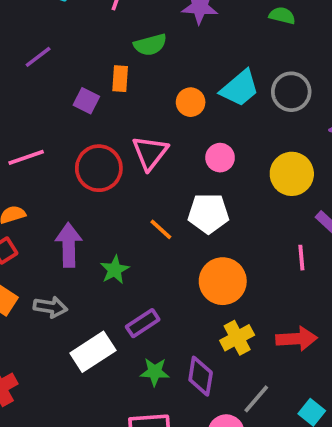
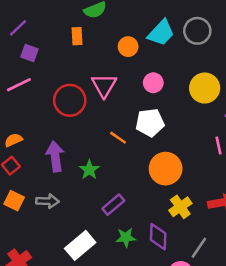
purple square: (86, 101) -> (30, 53), moved
pink line: (26, 157) -> (19, 85), moved
white rectangle: (93, 352) -> (80, 245), moved

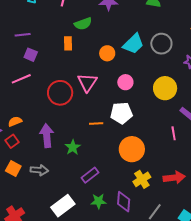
purple line: (18, 28) -> (23, 35), turned 35
orange line: (118, 138) -> (96, 124), turned -40

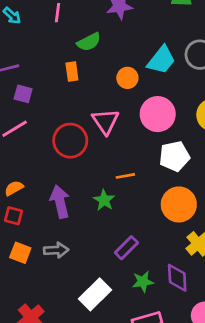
pink circle: (125, 82) -> (158, 114), size x1.6
white pentagon: (121, 113) -> (174, 156), moved
red square: (12, 141) -> (14, 216), turned -32
green star: (73, 147) -> (104, 200), moved

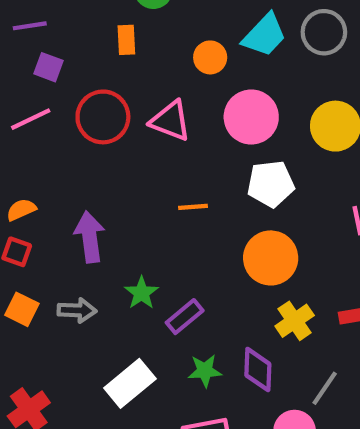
pink triangle: (105, 121) -> (170, 121), turned -40
red circle: (70, 141) -> (103, 117), moved
green star: (104, 200) -> (141, 293), moved

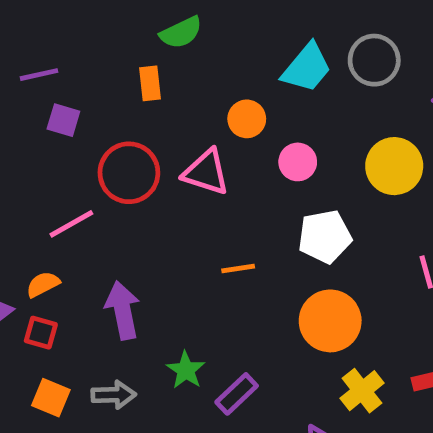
orange circle: (210, 57) -> (247, 119), moved
pink circle: (251, 117) -> (298, 162), size x0.6
pink line: (31, 119) -> (71, 224), moved

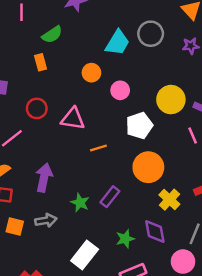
yellow circle: (394, 166) -> (171, 100), moved
pink triangle: (206, 172) -> (73, 119), moved
red circle: (129, 173) -> (37, 108), size x0.7
purple arrow: (123, 310) -> (44, 178), turned 32
purple rectangle: (237, 394) -> (110, 197), moved

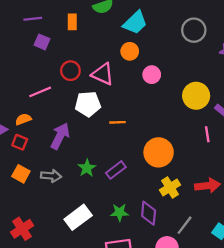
cyan trapezoid: (118, 43) -> (135, 23), moved
orange rectangle: (41, 62) -> (72, 22), moved
pink triangle: (73, 119) -> (103, 74), moved
white pentagon: (139, 125) -> (88, 104), moved

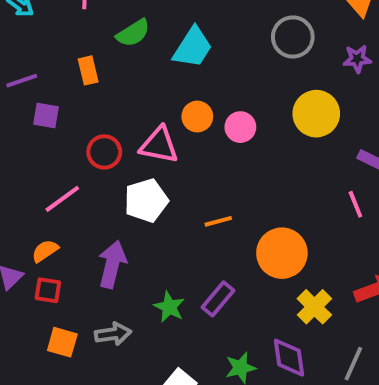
orange circle: (130, 51) -> (197, 117), moved
yellow circle: (196, 96) -> (316, 114), moved
orange line: (117, 122) -> (218, 221), moved

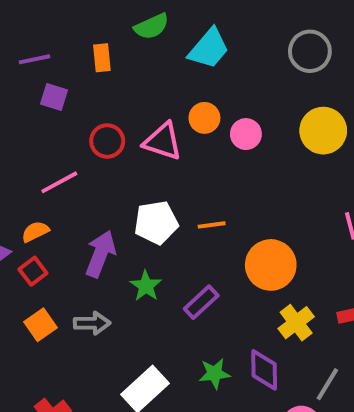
white pentagon: (146, 200) -> (156, 223), moved
red square: (48, 290) -> (33, 271), turned 36
green star: (169, 307) -> (146, 286), moved
orange square: (62, 342) -> (41, 325), turned 32

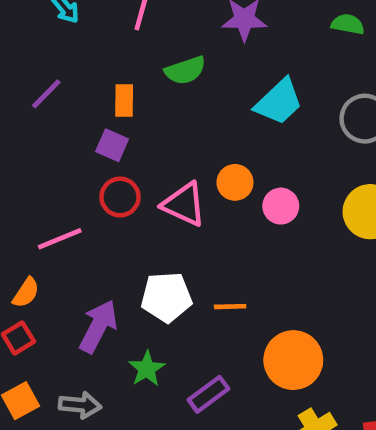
cyan trapezoid: (209, 49) -> (279, 102), moved
purple line: (34, 59) -> (46, 94), turned -40
purple square: (54, 97) -> (112, 145), moved
orange semicircle: (35, 232) -> (26, 293), turned 144

